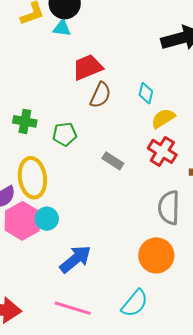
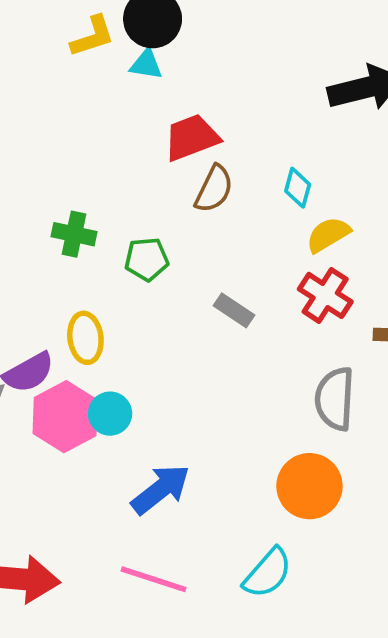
yellow ellipse: (32, 178) -> (85, 338), size x0.7

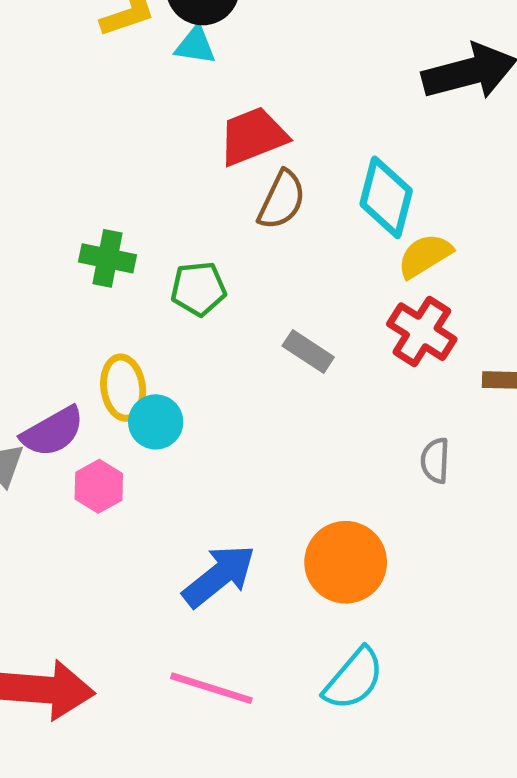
cyan diamond: (298, 188) -> (386, 197), size x1.6
gray semicircle: (335, 399) -> (435, 461), size x0.6
cyan circle: (110, 414) -> (156, 422), moved
pink hexagon: (65, 417) -> (99, 486), size x0.6
orange circle: (309, 486) -> (346, 562), moved

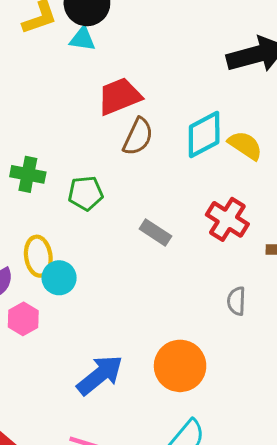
cyan diamond: (386, 197) -> (204, 134), turned 48
yellow semicircle: (425, 256) -> (245, 145), moved, turned 66

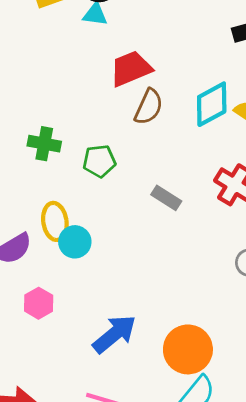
pink hexagon: (23, 319) -> (39, 303), moved
orange circle: (180, 366) -> (188, 349), moved

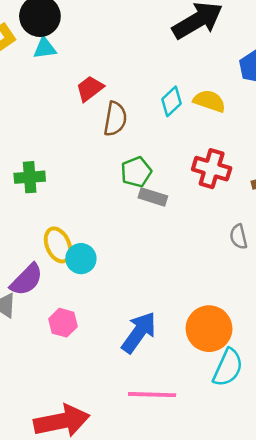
red trapezoid: (131, 69) -> (90, 89), size x0.7
cyan diamond: (212, 104) -> (172, 101), size x0.7
green pentagon: (99, 161) -> (136, 172), moved

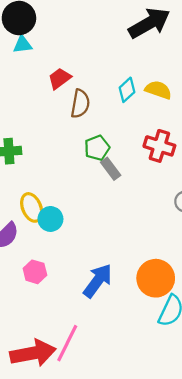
gray rectangle: (153, 197) -> (111, 169), turned 35
pink line: (152, 395) -> (67, 343), moved, turned -66

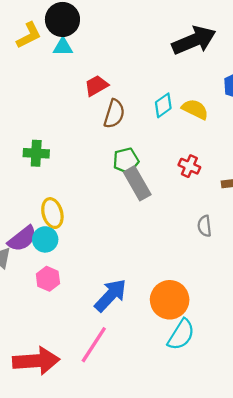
red cross: (159, 146) -> (189, 166), size x0.7
gray rectangle: (111, 169) -> (137, 183), size x1.4
cyan circle: (50, 219) -> (45, 239), moved
pink line: (67, 343) -> (94, 345), moved

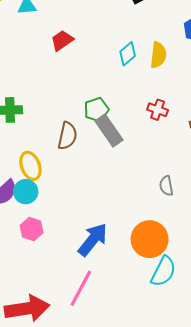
yellow semicircle: (195, 109) -> (158, 55), turned 75
brown semicircle: (114, 114) -> (67, 136), moved
gray semicircle: (205, 226) -> (166, 186), moved

